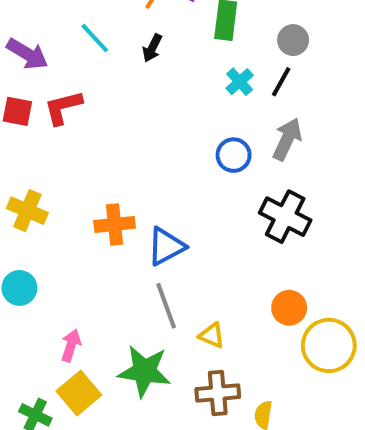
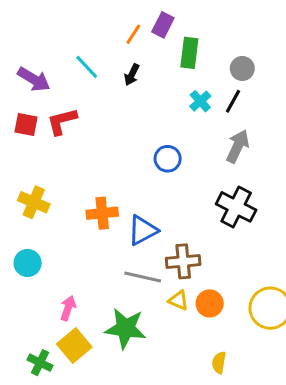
blue circle: (234, 155) -> (168, 159), moved
gray line: (166, 306) -> (143, 277), turned -57
orange circle: (289, 308) -> (210, 303), moved
brown cross: (218, 393) -> (183, 261), moved

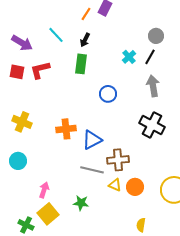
green rectangle: (189, 53) -> (81, 64), moved
gray arrow: (238, 146) -> (153, 86), turned -35
green star: (126, 328) -> (81, 203), size x0.6

